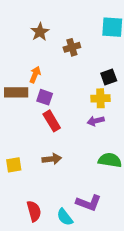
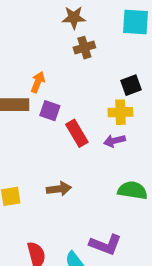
brown star: (40, 32) -> (74, 17), moved, turned 30
red rectangle: (52, 121) -> (77, 133), moved

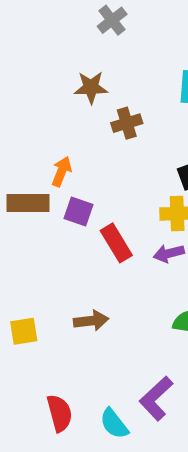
brown star: (74, 17) -> (91, 87), moved
purple L-shape: (105, 244) -> (156, 398), turned 116

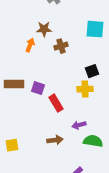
orange arrow: (62, 171) -> (30, 45), moved
purple arrow: (169, 253) -> (79, 125), moved
brown arrow: (91, 321) -> (55, 140), moved

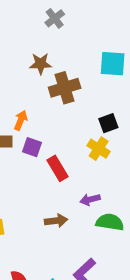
orange arrow: (30, 45) -> (21, 120), moved
brown cross: (61, 46) -> (65, 88), size x1.5
yellow cross: (85, 89) -> (99, 149), turned 35

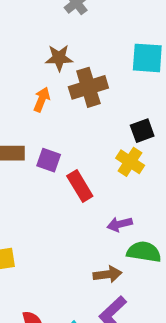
orange arrow: (21, 120) -> (42, 99), moved
brown arrow: (56, 221) -> (108, 274), moved

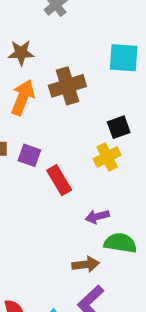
brown star: (59, 58) -> (21, 53), moved
orange arrow: (42, 99) -> (23, 97), size x1.5
yellow cross: (130, 162) -> (107, 157), turned 30

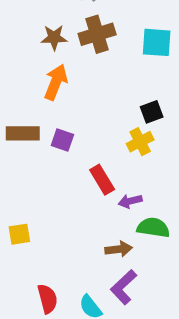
brown cross: (67, 86) -> (97, 34), moved
red rectangle: (59, 180) -> (102, 180), moved

